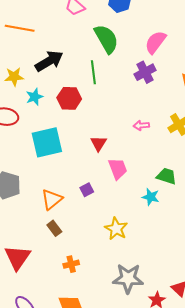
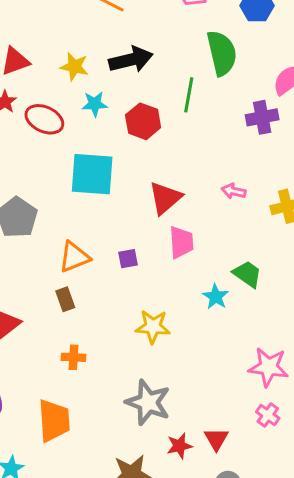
red triangle: (99, 143) -> (165, 198), size x1.4
yellow star: (116, 229) -> (153, 327), turned 30

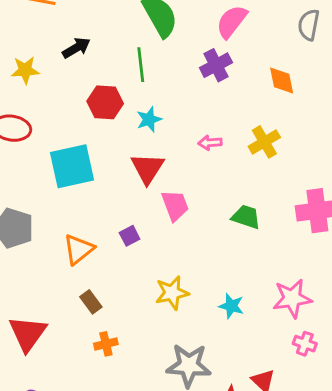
black arrow: (131, 60) -> (76, 48), size x0.7
cyan star: (95, 104) -> (149, 119), moved
cyan star: (216, 297) -> (231, 306), moved
brown rectangle: (65, 299) -> (91, 302), moved

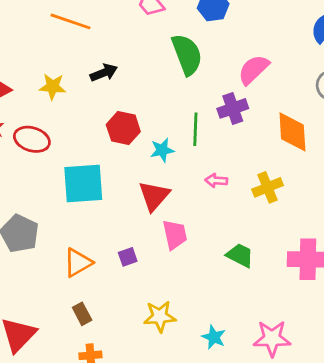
green line: (141, 65) -> (195, 129), moved
orange diamond: (282, 80) -> (292, 132), size x1.4

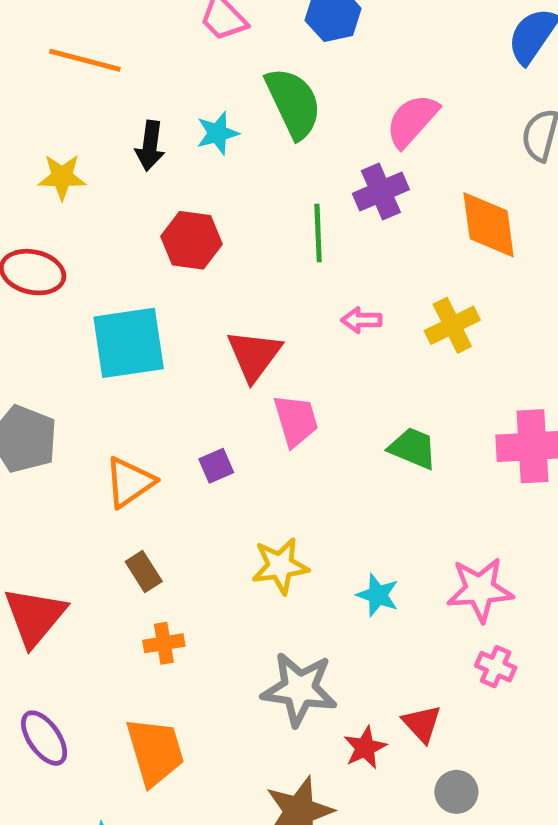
black arrow: (104, 73) -> (150, 146), turned 124
cyan star: (162, 150) -> (218, 133), moved

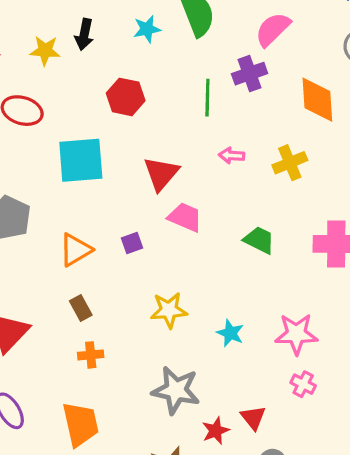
black arrow: (150, 146) -> (84, 34), moved
pink trapezoid: (296, 420) -> (185, 217), turned -54

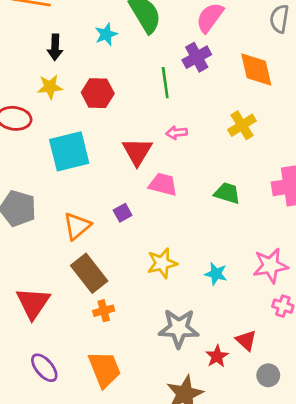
yellow star: (45, 51) -> (50, 87), moved
pink arrow: (232, 155) -> (177, 133), moved
brown rectangle: (81, 308) -> (89, 273), size x1.8

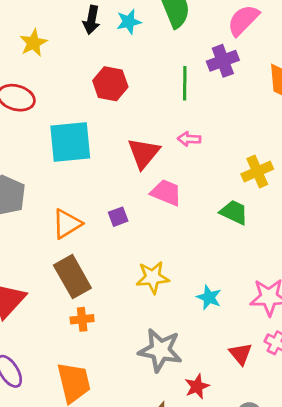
black arrow: (55, 47) -> (91, 20), moved
yellow star: (50, 87) -> (33, 43), moved, turned -30
yellow cross: (242, 125) -> (257, 172), moved
red triangle: (246, 340) -> (241, 354), moved

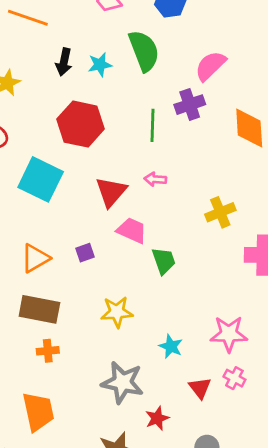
red hexagon: (110, 84) -> (81, 124), size x1.4
cyan square: (70, 142) -> (41, 179), turned 30
green trapezoid: (234, 212) -> (164, 261), moved, turned 44
brown rectangle: (72, 277) -> (39, 309), turned -51
cyan star: (209, 297) -> (171, 346), moved

